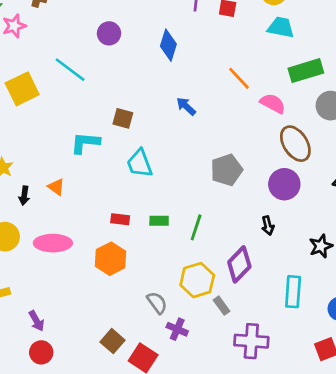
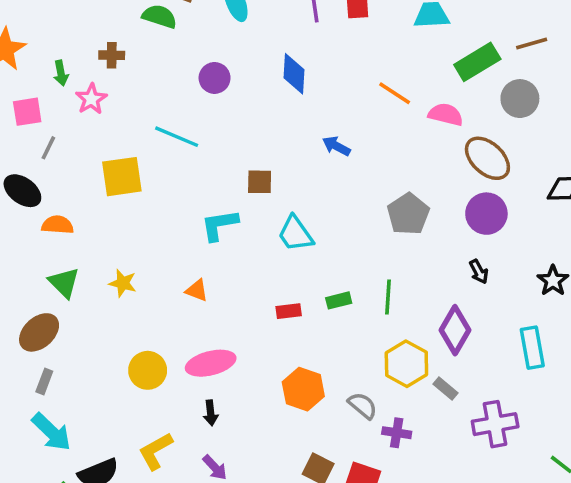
yellow square: (22, 89) -> (122, 177), turned 32
black arrow: (24, 196) -> (211, 413), moved
orange hexagon: (111, 259) -> (303, 389), moved

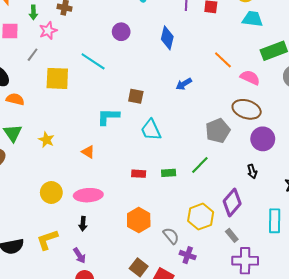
blue arrow: (336, 146) -> (184, 84), turned -70
gray line: (48, 148) -> (33, 55), moved
brown ellipse: (487, 158) -> (247, 109), moved, turned -36
green line: (388, 297) -> (200, 165), moved, turned 30
gray rectangle: (446, 388) -> (232, 235), moved

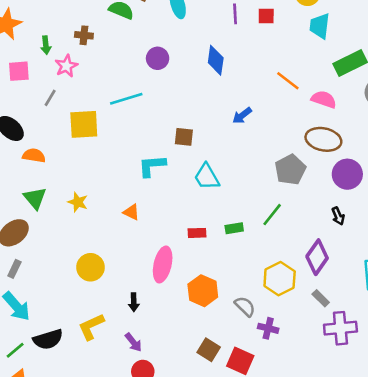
cyan trapezoid: (253, 19) -> (320, 26), turned -85
cyan line: (93, 61) -> (126, 99), turned -45
pink ellipse: (88, 195) -> (163, 265), moved, turned -68

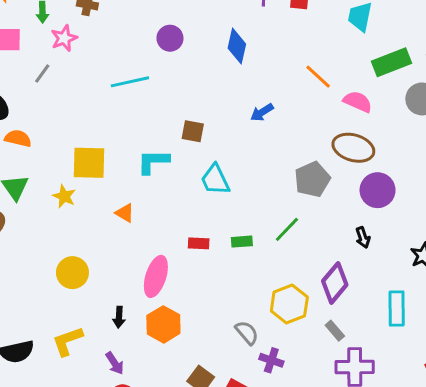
yellow square: (84, 124) -> (89, 163), moved
orange hexagon: (203, 291) -> (163, 324), moved

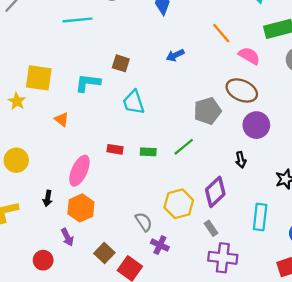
purple arrow: (115, 363) -> (67, 237), moved

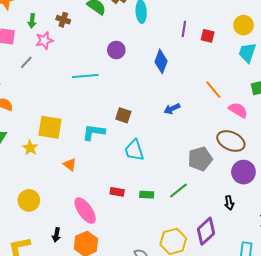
pink ellipse: (79, 171) -> (85, 211), turned -60

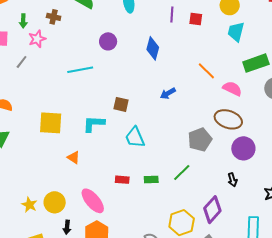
yellow star: (30, 148) -> (29, 205), moved
yellow circle: (29, 200) -> (55, 202), moved

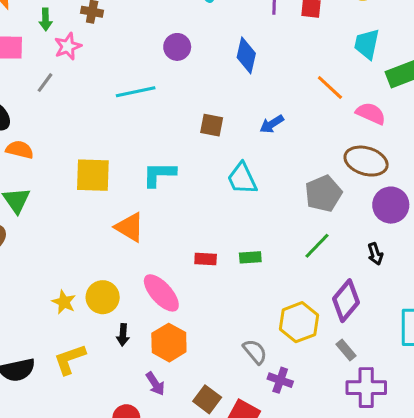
cyan trapezoid: (236, 32) -> (367, 44), moved
brown square: (121, 104) -> (212, 125), moved
cyan trapezoid: (135, 137) -> (242, 179), moved
orange triangle: (73, 157) -> (130, 227), size x1.5
green line: (182, 172) -> (317, 246), moved

